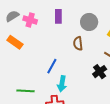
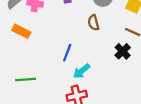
cyan arrow: (62, 84) -> (82, 71), turned 49
green line: (26, 91) -> (26, 79), moved

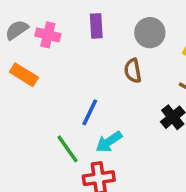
green line: (26, 79) -> (67, 149), moved, turned 54

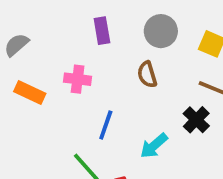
pink cross: (48, 35) -> (78, 79), moved
cyan arrow: (109, 142) -> (154, 146), moved

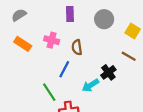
brown semicircle: (147, 75) -> (77, 47), moved
black cross: (196, 120) -> (108, 72), moved

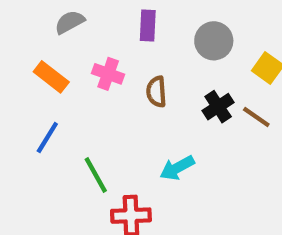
gray semicircle: (19, 15) -> (70, 22), moved
blue line: (64, 69) -> (47, 137), moved
black cross: (108, 72) -> (218, 107), moved

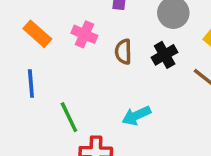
black cross: (218, 107) -> (165, 55), moved
blue line: (47, 137) -> (31, 84), turned -40

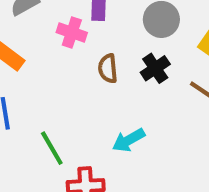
pink cross: (84, 34) -> (72, 32), moved

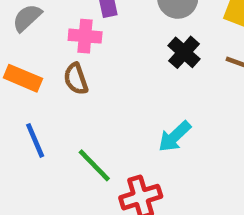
brown semicircle: (108, 68) -> (76, 79), moved

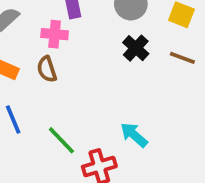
cyan arrow: (175, 136) -> (134, 135), moved, turned 84

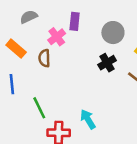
pink cross: (55, 34) -> (57, 37), turned 30

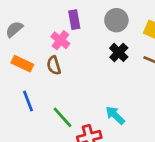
gray semicircle: (29, 17) -> (14, 29), moved

